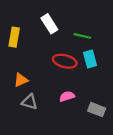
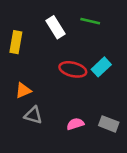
green line: (82, 36) -> (90, 21), moved
cyan rectangle: (90, 59) -> (101, 67), turned 63
pink semicircle: (67, 96) -> (75, 124), moved

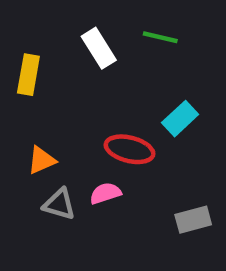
red ellipse: (73, 69) -> (129, 149), moved
pink semicircle: (75, 124) -> (105, 193), moved
gray rectangle: (109, 124) -> (193, 220), turned -36

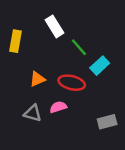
green line: (160, 37) -> (79, 47), moved, turned 36
orange triangle: (42, 160) -> (37, 79), moved

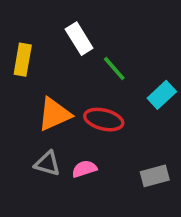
cyan rectangle: (100, 66) -> (162, 95), moved
orange triangle: (37, 79) -> (54, 114), size x1.5
pink semicircle: (58, 107) -> (84, 169), moved

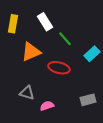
yellow rectangle: (23, 60) -> (13, 24), moved
orange triangle: (54, 114) -> (31, 52), moved
pink semicircle: (84, 169) -> (47, 106), moved

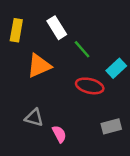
red ellipse: (59, 68) -> (90, 86), moved
pink semicircle: (47, 106) -> (59, 134), turned 80

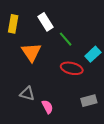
orange triangle: (39, 66) -> (31, 52), turned -40

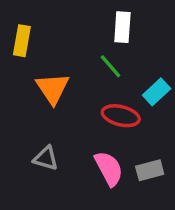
white rectangle: (45, 22) -> (122, 27), moved, turned 36
pink semicircle: (47, 107) -> (109, 169), moved, size x1.5

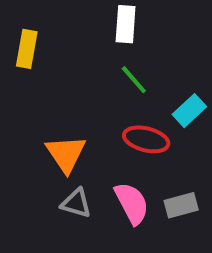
white rectangle: (122, 27) -> (126, 24), moved
orange triangle: (53, 88) -> (66, 154), moved
gray triangle: (46, 158) -> (76, 203), moved

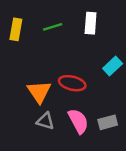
white rectangle: (126, 24) -> (91, 23), moved
green line: (134, 80) -> (53, 27), moved, turned -66
red ellipse: (146, 139) -> (72, 83), moved

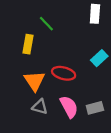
white rectangle: (91, 23) -> (95, 14), moved
green line: (53, 27) -> (46, 24), turned 63
yellow rectangle: (16, 29) -> (28, 44), moved

